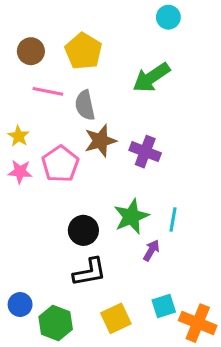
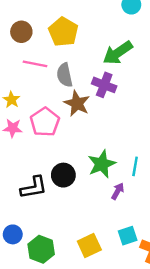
brown star: (100, 141) -> (77, 103), turned -30
purple cross: (145, 152) -> (104, 85), moved
black L-shape: (90, 272) -> (34, 187), moved

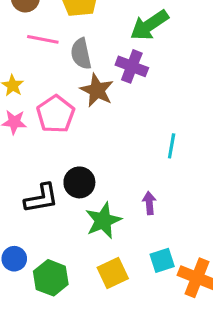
green star: (102, 164) -> (103, 221), moved
cyan line: (135, 166) -> (172, 146), moved
purple arrow: (118, 191) -> (149, 203), turned -35

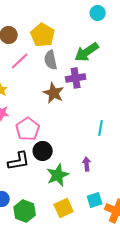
pink line: (43, 39) -> (20, 61), turned -54
gray semicircle: (81, 54) -> (51, 60), moved
purple cross: (132, 66) -> (76, 78), turned -30
pink pentagon: (56, 114) -> (28, 129), moved

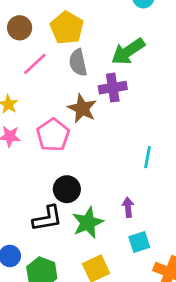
pink pentagon: (28, 129) -> (53, 135), moved
black L-shape: (19, 161) -> (47, 218), moved
cyan square: (95, 200) -> (139, 242), moved

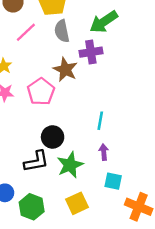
cyan line: (148, 157) -> (100, 121), moved
cyan square: (139, 242) -> (113, 181), turned 30

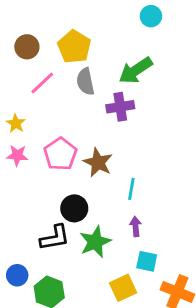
brown star: (65, 70) -> (98, 162), moved
yellow square: (77, 203) -> (123, 288), moved

